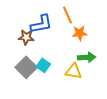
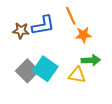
brown star: (26, 37) -> (21, 31), moved
cyan square: (43, 65) -> (45, 69), size x1.6

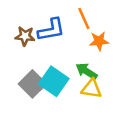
green arrow: (91, 60) -> (86, 71), moved, turned -144

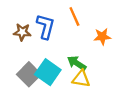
blue L-shape: (51, 30) -> (46, 26), turned -65
orange star: (99, 41) -> (102, 36), moved

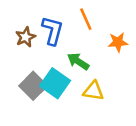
brown star: (22, 32) -> (26, 37), turned -30
green arrow: (77, 63) -> (78, 61), moved

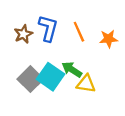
orange line: (86, 19) -> (79, 32), moved
green arrow: (78, 61) -> (72, 70), moved

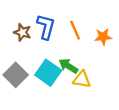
brown star: (23, 34) -> (22, 32), turned -30
gray square: (30, 79) -> (16, 75), moved

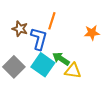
blue L-shape: (46, 27) -> (39, 39), moved
orange line: (75, 30) -> (52, 21), moved, turned 42

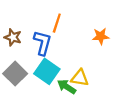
brown star: (20, 29) -> (13, 37), moved
green arrow: (61, 59) -> (67, 87), moved

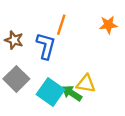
orange star: (101, 36) -> (108, 25), moved
cyan square: (47, 71) -> (51, 92), moved

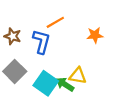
orange line: (61, 25) -> (55, 22), turned 42
orange star: (108, 25) -> (95, 35), moved

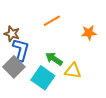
blue L-shape: (41, 42) -> (21, 50), moved
green arrow: (65, 84) -> (54, 59), moved

